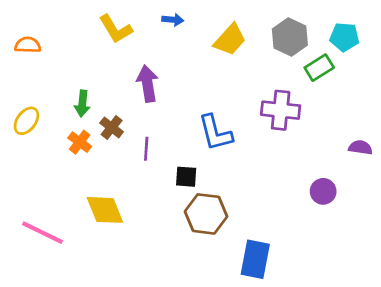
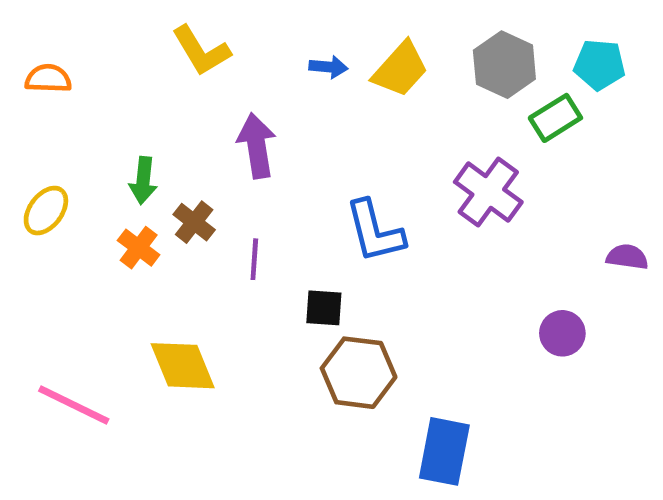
blue arrow: (173, 20) -> (328, 67), moved
purple cross: (281, 110) -> (488, 192), turned 30

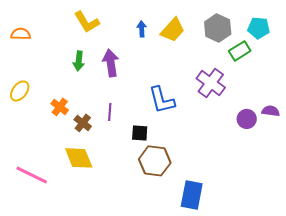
blue arrow: (328, 67) -> (142, 29), turned -98
green arrow: (143, 180) -> (79, 61), moved
brown cross: (194, 222) -> (83, 123), moved
purple circle: (562, 333) -> (247, 119), moved

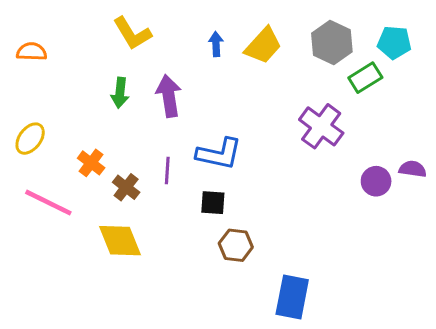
blue L-shape: (162, 100) -> (219, 154), moved, turned -64
brown hexagon: (155, 161) -> (236, 245), size x0.7
pink line: (32, 175) -> (48, 203), moved

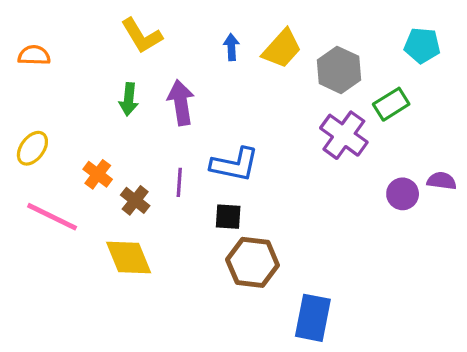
gray hexagon: (332, 43) -> (339, 70), moved
green rectangle: (365, 78) -> (391, 104), moved
brown hexagon: (236, 245) -> (253, 262), size x1.4

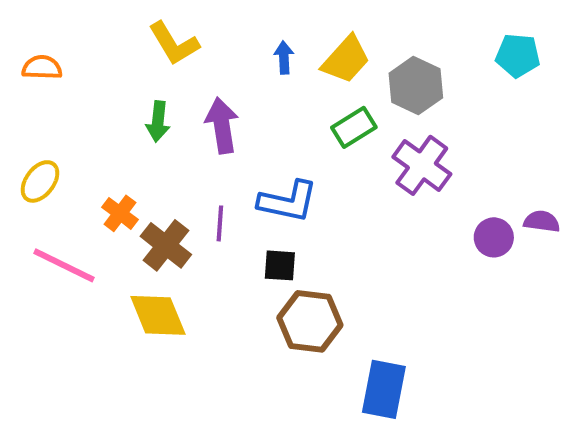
green rectangle: (391, 104) -> (354, 127), moved
brown cross: (135, 200) -> (166, 245), size x1.4

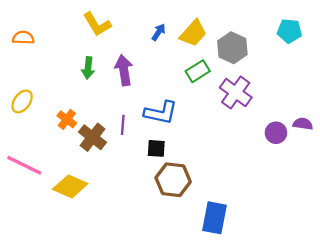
blue arrow: (284, 57) -> (159, 32), turned 36
pink line: (64, 265) -> (24, 165), moved
yellow diamond: (158, 315) -> (70, 186), moved, turned -44

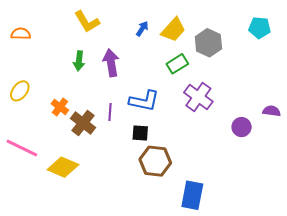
purple cross: (236, 92) -> (198, 97), moved
purple circle: (276, 133) -> (242, 127), moved

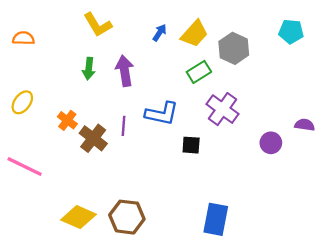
black square: (140, 133) -> (191, 145), moved
brown hexagon: (155, 161) -> (127, 217), moved
yellow diamond: (63, 167) -> (79, 217), moved

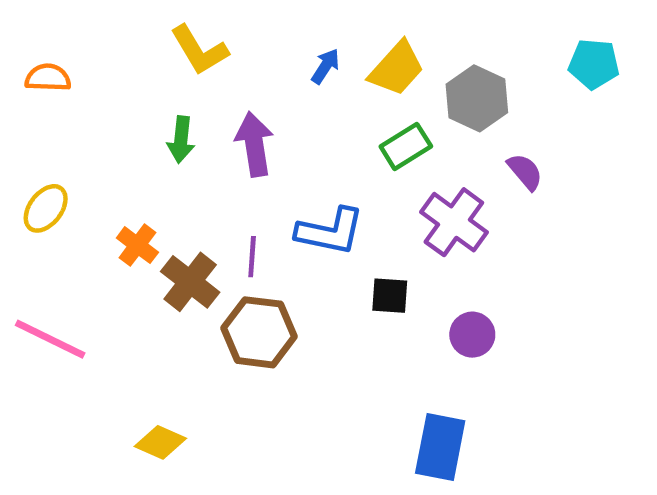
purple semicircle: (305, 125) -> (525, 172), moved, turned 42
purple circle: (271, 143) -> (472, 335), moved
yellow diamond: (79, 217) -> (160, 442), size x0.7
brown hexagon: (127, 217) -> (259, 332), moved

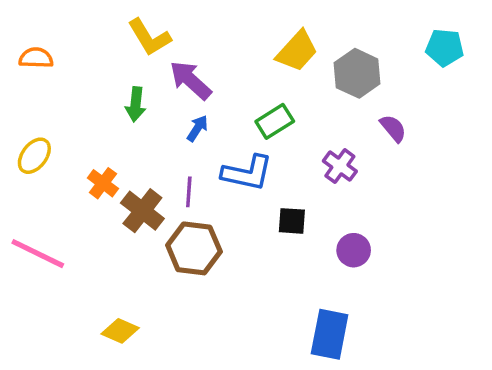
blue arrow: (325, 66) -> (197, 128), moved
purple arrow: (254, 144) -> (191, 80), moved, turned -39
green rectangle: (406, 146) -> (275, 121), moved
purple cross: (454, 222) -> (340, 166), size x0.7

